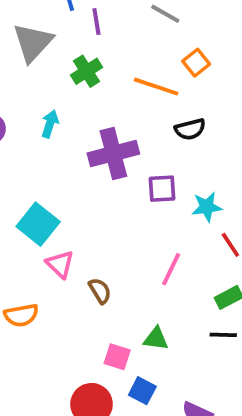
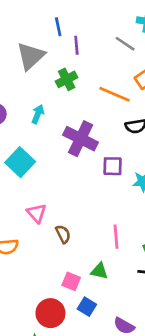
purple cross: (113, 153) -> (81, 139), turned 36
cyan square: (38, 224) -> (20, 162), moved
pink line: (171, 269) -> (116, 237), moved, turned -35

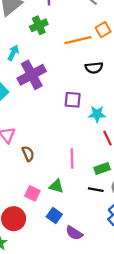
orange line: (114, 94) -> (78, 40), turned -40
purple cross: (81, 139) -> (32, 75), moved, turned 32
blue square: (87, 307) -> (54, 215), moved

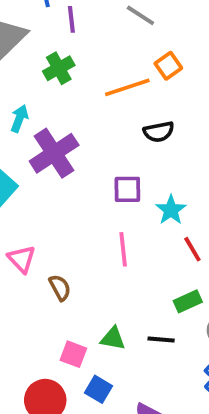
cyan star: (97, 114) -> (171, 210), turned -30
pink line: (72, 158) -> (123, 249), moved
black line: (96, 190) -> (161, 339), moved
blue square: (54, 215) -> (98, 389), moved

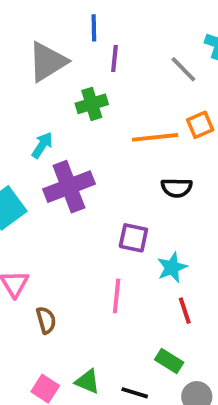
green rectangle: (188, 301) -> (169, 361), turned 44

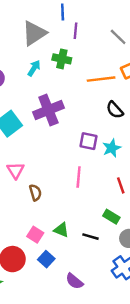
green cross: (92, 104) -> (62, 59), turned 30
cyan arrow: (42, 145) -> (34, 68), moved
black semicircle: (177, 188) -> (115, 110), turned 48
cyan star: (172, 267) -> (112, 148), moved

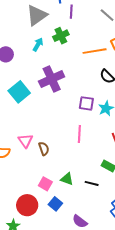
green cross: (62, 59) -> (61, 36), turned -35
pink triangle: (16, 170) -> (25, 141), moved

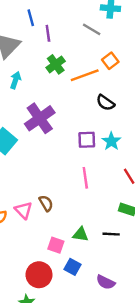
green cross: (61, 36) -> (56, 64), moved
pink triangle: (25, 141) -> (23, 210), moved

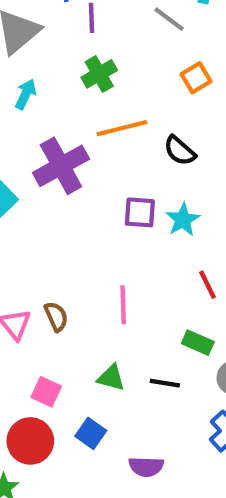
orange line: (85, 75) -> (122, 128), moved
pink line: (85, 178) -> (123, 305), moved
pink square: (56, 245) -> (46, 392), moved
purple semicircle: (106, 282) -> (146, 467), turned -30

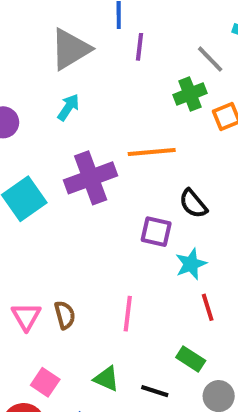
green cross: (99, 74) -> (190, 94), moved
black semicircle: (180, 151) -> (193, 204), moved
cyan star: (183, 220) -> (191, 264), moved

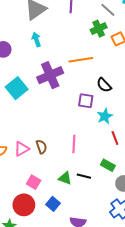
cyan arrow: (68, 107) -> (36, 39), turned -48
pink triangle: (26, 316) -> (22, 149), turned 35
black line: (155, 391) -> (84, 176), moved

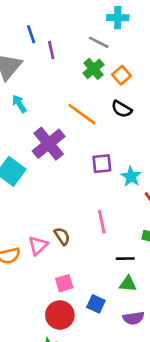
orange line: (81, 60) -> (82, 114), turned 60
black semicircle: (104, 85) -> (122, 109), moved
green triangle: (65, 178) -> (128, 284), moved
pink square: (34, 182) -> (64, 283), turned -32

